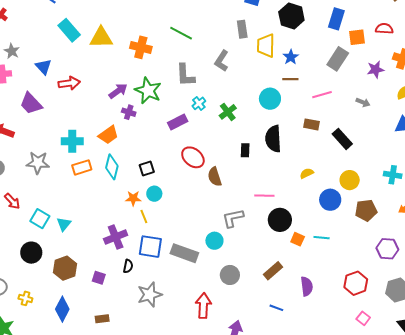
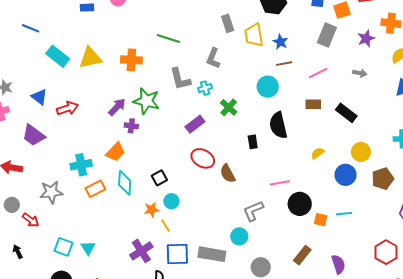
cyan cross: (199, 103) -> (205, 88), moved, turned 32
purple rectangle: (178, 122) -> (195, 124), moved
red arrow: (12, 201) -> (31, 220), moved

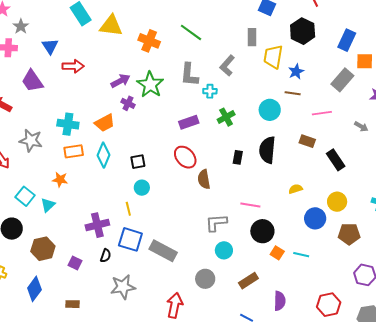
orange star: (152, 210) -> (60, 180), moved
cyan circle: (239, 236) -> (224, 250), moved

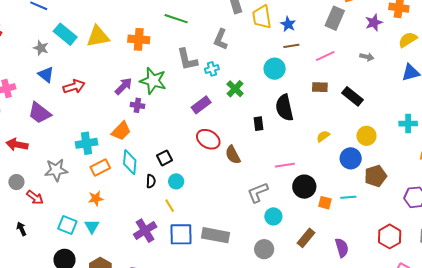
gray star: (21, 26) -> (41, 48), moved
brown pentagon: (349, 234) -> (376, 176), moved
black semicircle: (106, 256) -> (151, 181), moved

